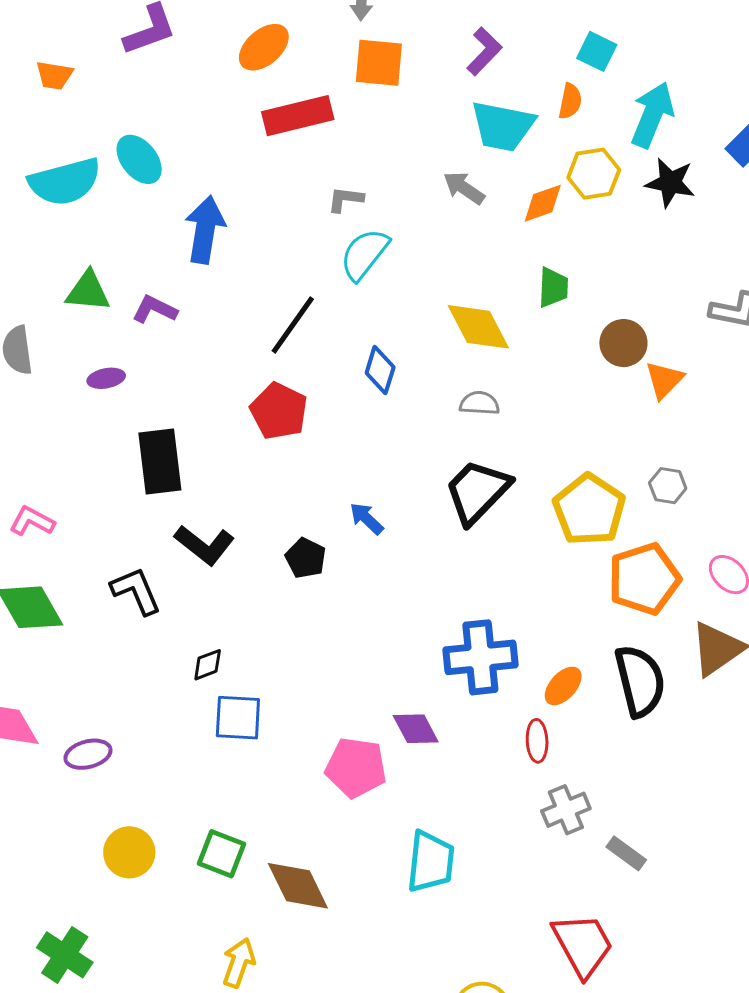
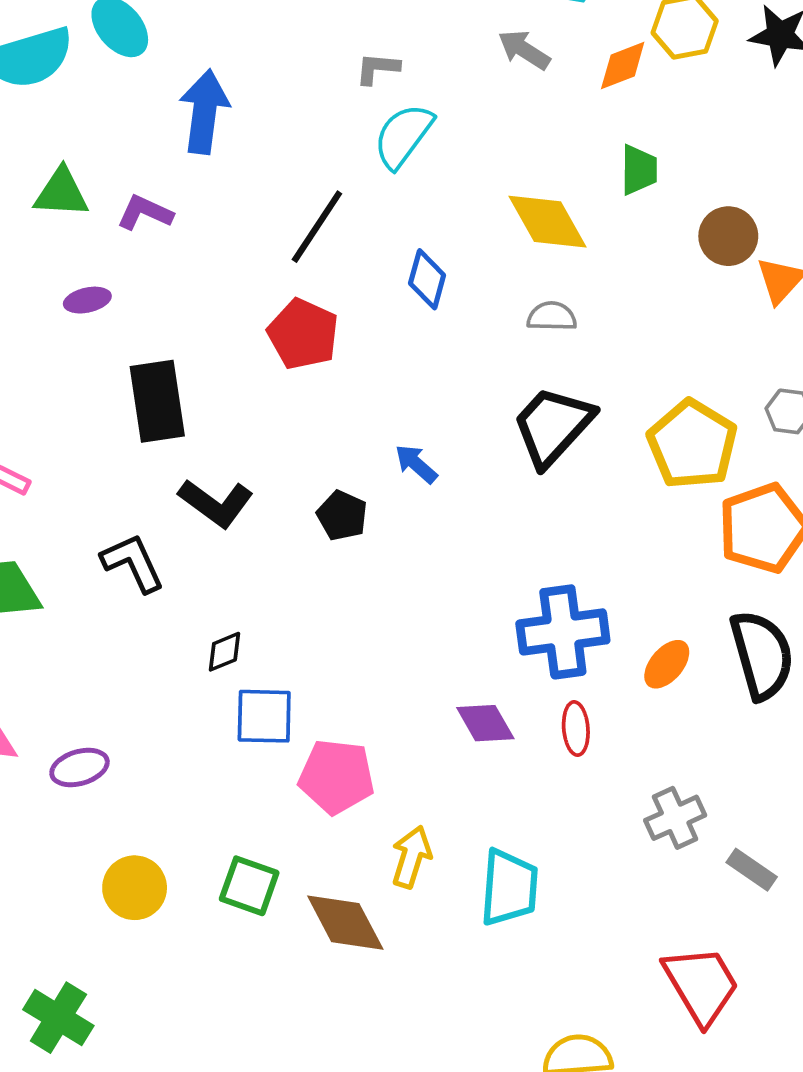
red ellipse: (537, 741) -> (576, 729), moved
pink pentagon: (356, 768) -> (337, 777), moved
yellow arrow: (239, 963) -> (411, 857), moved

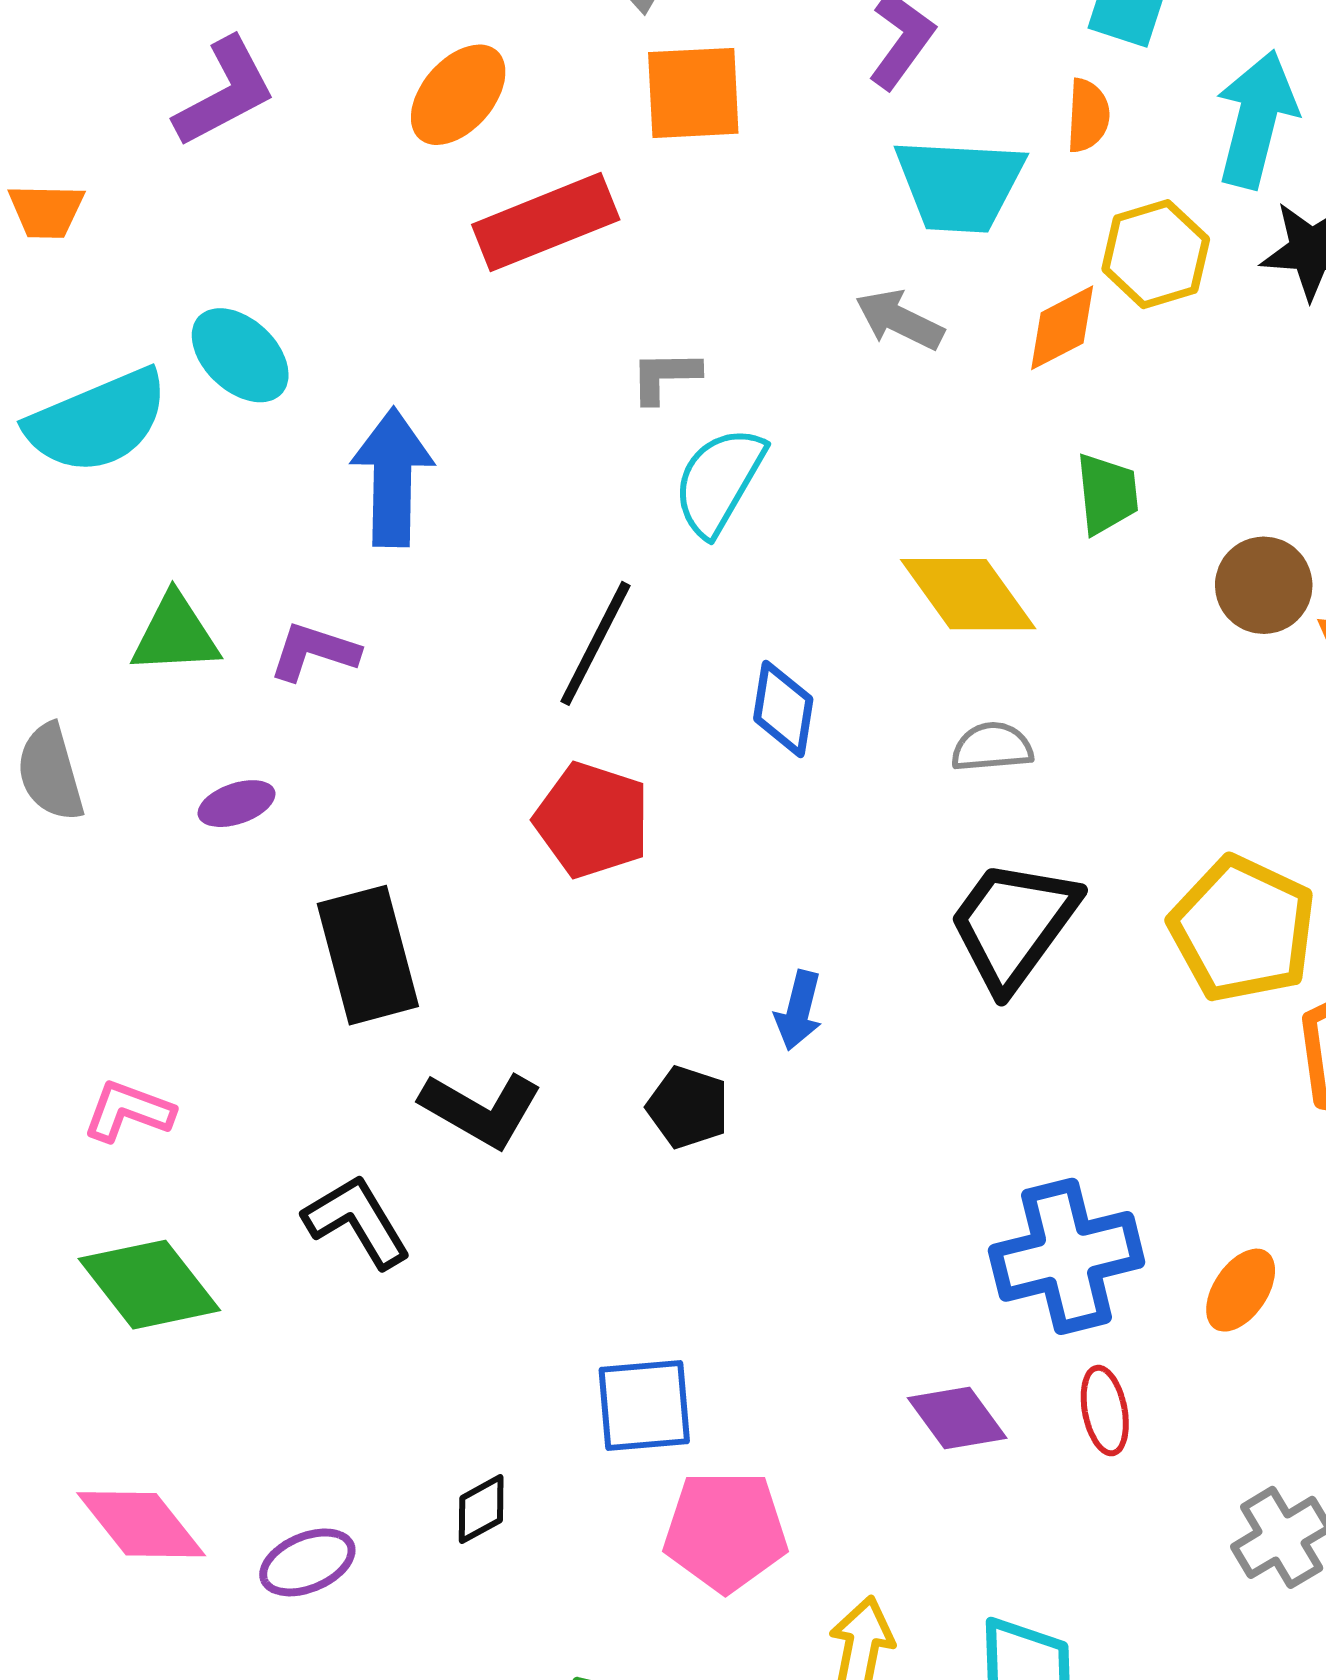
blue arrow: (416, 464) -> (799, 1010), turned -111
black diamond: (225, 652) -> (481, 1509), moved
blue square: (264, 716) -> (644, 1405), moved

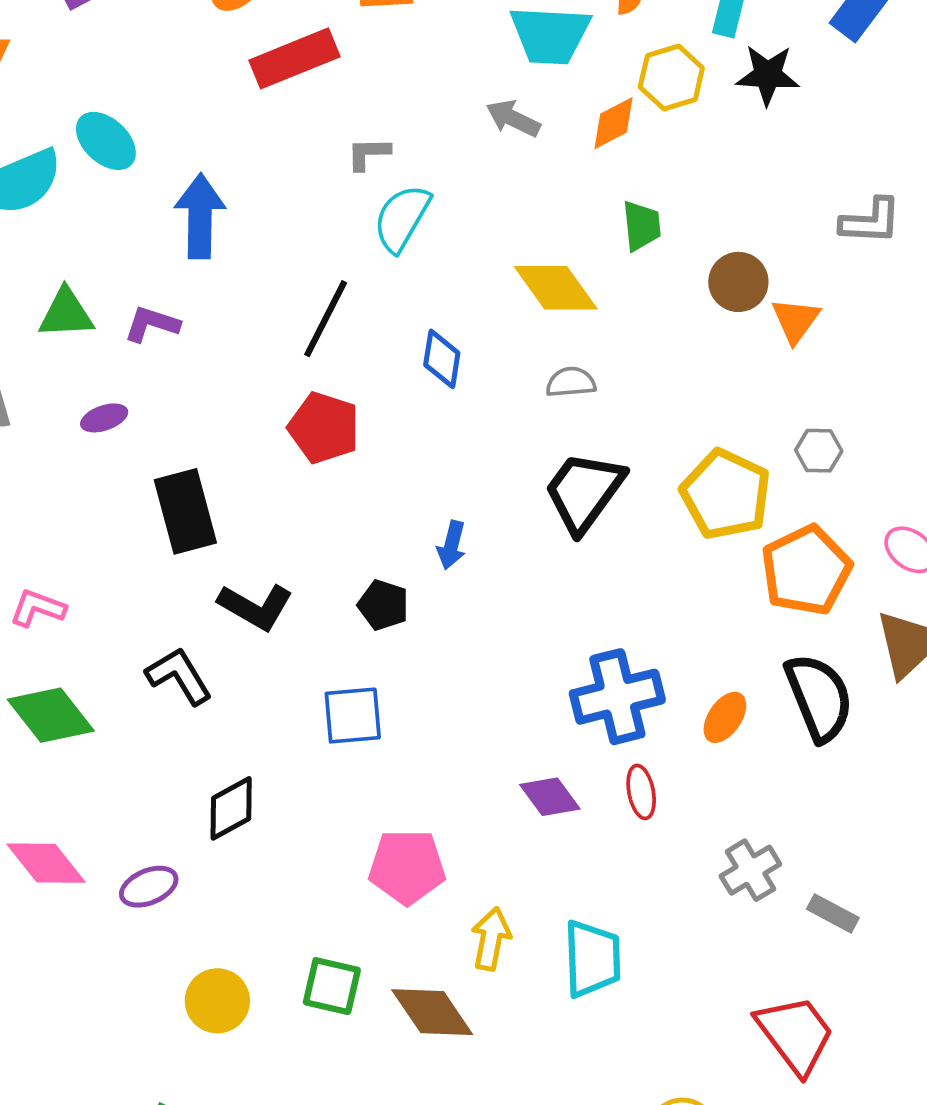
blue square: (644, 1405) -> (353, 716), moved
black diamond: (481, 1509) -> (231, 808), moved, size x1.5

